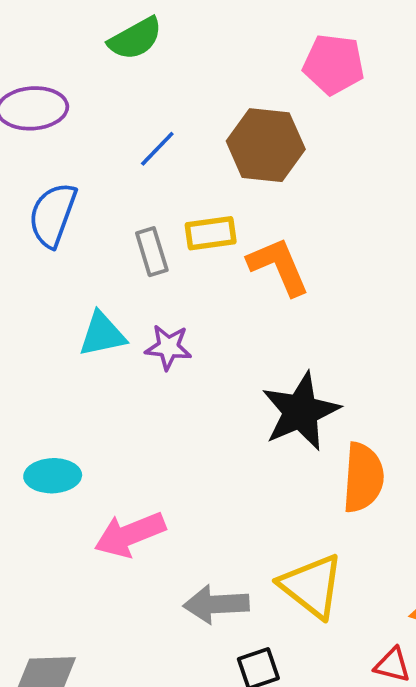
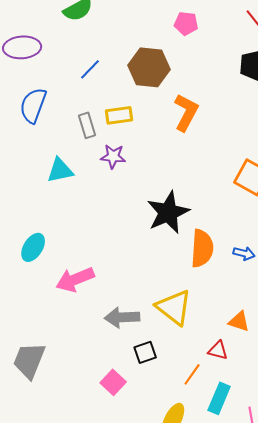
pink pentagon: (334, 64) -> (186, 23), size x0.7
orange L-shape: (279, 266) -> (186, 112), moved, turned 51
purple star: (168, 347) -> (113, 156), moved
cyan ellipse: (53, 476) -> (33, 247), turned -56

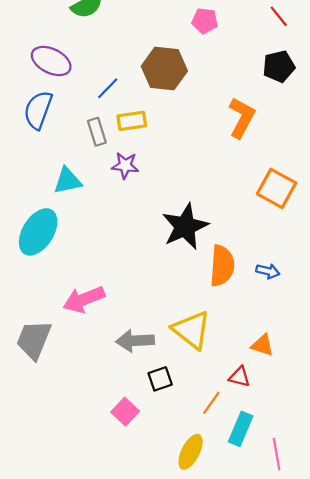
purple ellipse: (22, 47) -> (51, 61), moved, turned 30
blue line: (90, 69) -> (108, 88), moved
orange L-shape: (186, 112) -> (242, 118), moved
cyan ellipse: (33, 247) -> (38, 232), moved, size x1.5
gray trapezoid: (29, 360) -> (34, 340), moved

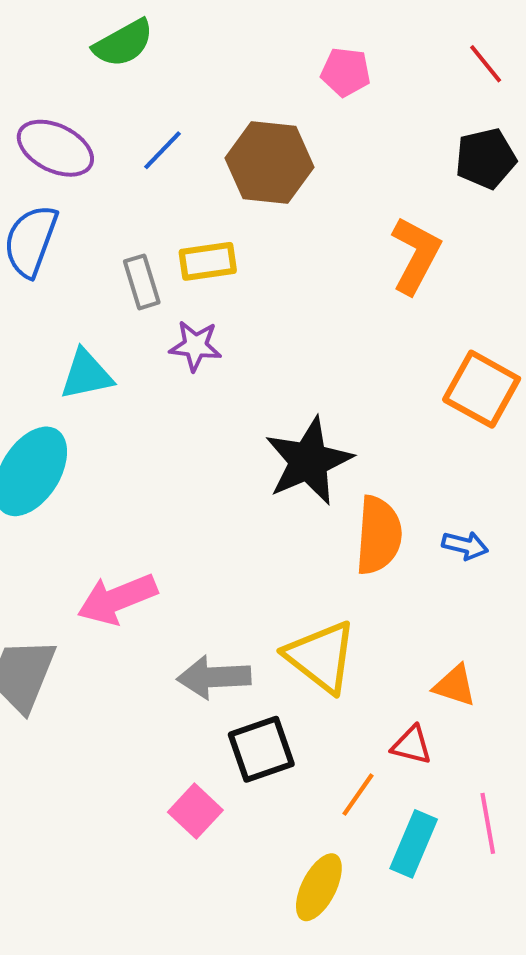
blue line: (108, 88) -> (162, 150), moved
black square: (160, 379) -> (261, 749), size x1.4
pink line: (277, 454) -> (488, 823), moved

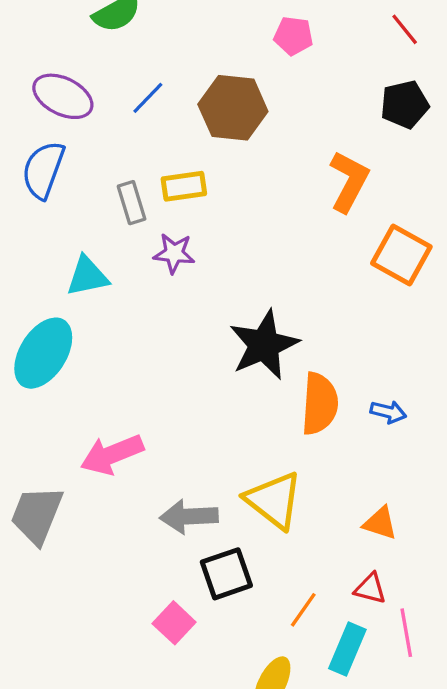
orange square: (482, 389) -> (401, 255), moved
red triangle: (412, 745) -> (370, 589), moved

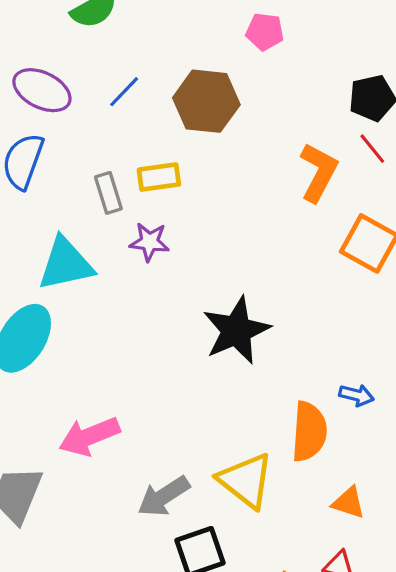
red line: (405, 29) -> (372, 149), moved
cyan triangle: (87, 276) -> (66, 264), size x1.4
orange semicircle: (320, 404) -> (309, 432), moved
gray arrow: (189, 517) -> (164, 496), turned -30

